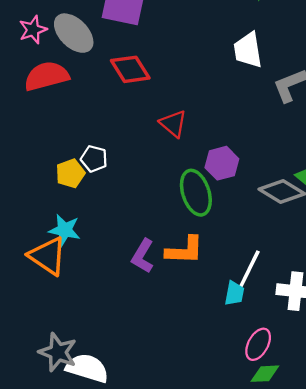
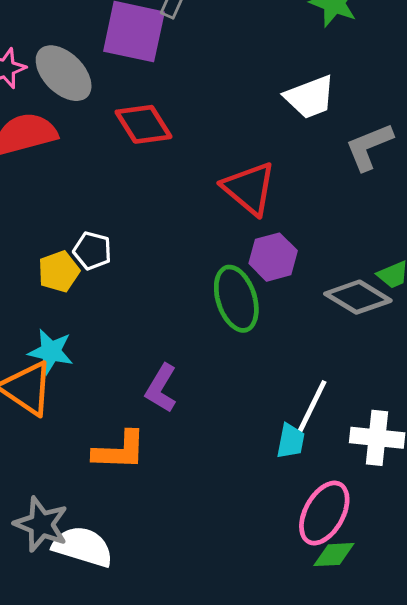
white trapezoid: (248, 50) -> (310, 97), turned -102
red triangle: (173, 124) -> (249, 188), moved, size x1.4
orange L-shape: (185, 250) -> (120, 451), moved
pink ellipse: (258, 344) -> (324, 513), size x1.4

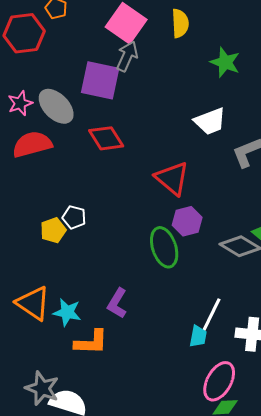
cyan star: (51, 351) -> (67, 312), moved

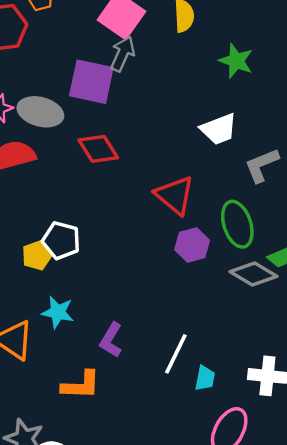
gray ellipse: (56, 106) -> (40, 112), turned -30
white pentagon: (74, 217) -> (61, 240), size x1.4
green ellipse: (164, 247) -> (237, 224), moved
cyan star: (67, 312) -> (58, 312), moved
white line: (211, 315) -> (176, 354), moved

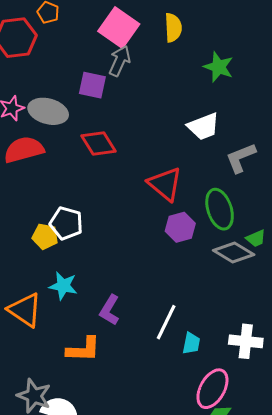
purple square: (91, 82) -> (92, 85), size x0.7
yellow pentagon: (37, 255) -> (45, 236), turned 30

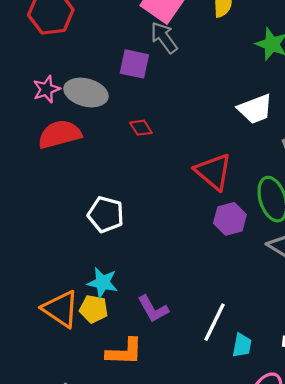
gray arrow: (120, 61) -> (164, 38), turned -60
red diamond: (99, 144) -> (141, 128), size x0.6
yellow pentagon: (45, 236) -> (94, 309), moved
purple L-shape: (110, 310) -> (153, 309), turned -60

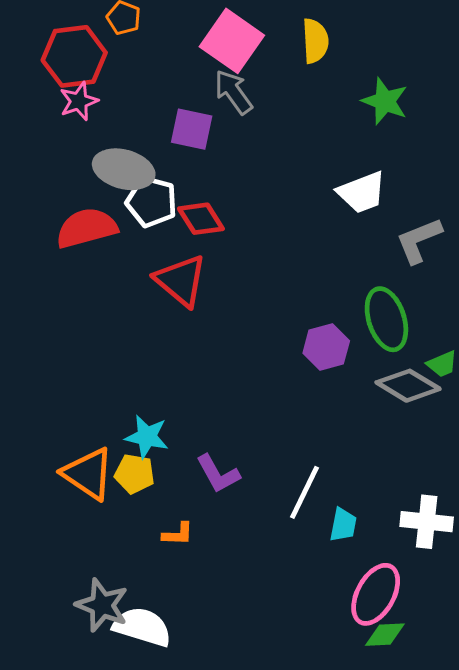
pink star: (46, 89) -> (79, 101), moved
red diamond: (141, 128) -> (201, 219), size x1.4
red triangle: (213, 172) -> (181, 281), moved
white pentagon: (106, 214) -> (151, 202), moved
orange L-shape: (124, 352) -> (178, 534), size x0.6

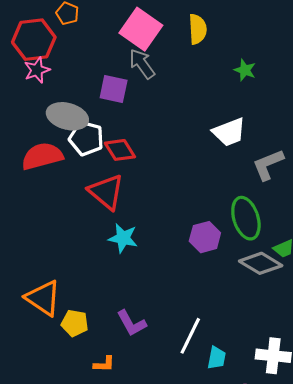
green star: (385, 101) -> (245, 70), size x0.7
cyan star: (147, 437) -> (123, 238), moved
orange triangle: (88, 474) -> (43, 298), moved

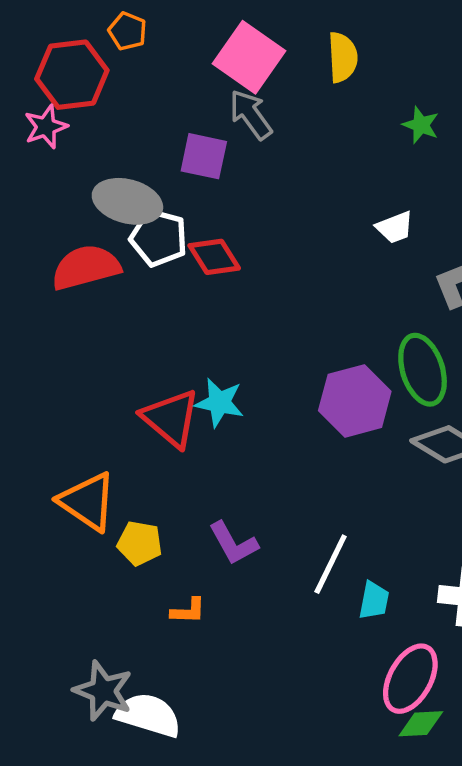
pink star: (37, 70) -> (46, 127), moved
white trapezoid: (229, 132) -> (395, 227), size x0.7
red triangle: (106, 192) -> (171, 418), moved
purple hexagon: (205, 237) -> (355, 401), size x1.4

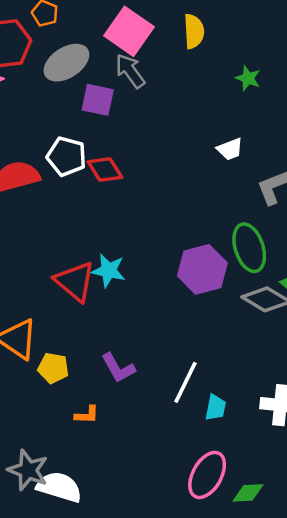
gray ellipse: (127, 201) -> (66, 63), moved, turned -48
pink ellipse: (410, 679) -> (207, 475), moved

